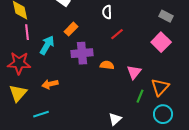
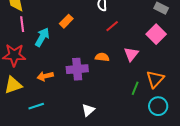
purple cross: (82, 53) -> (77, 69), moved
pink triangle: (134, 72) -> (131, 54), moved
yellow triangle: (18, 93) -> (13, 85), turned 30
white triangle: (115, 119) -> (88, 110), moved

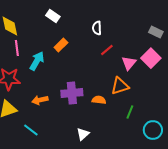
pink triangle: (131, 54) -> (129, 63), moved
orange semicircle: (102, 57) -> (99, 100), moved
orange triangle: (155, 79) -> (120, 86), moved, turned 30
cyan line: (36, 106) -> (31, 130), turned 56

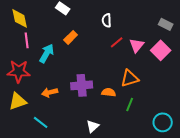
pink triangle: (129, 63) -> (137, 45), moved
green line: (130, 112) -> (130, 104), moved

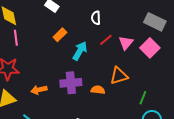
gray rectangle: (166, 24) -> (155, 22), size x1.5
cyan arrow: (47, 53) -> (80, 51), moved
green line: (130, 104) -> (143, 98), moved

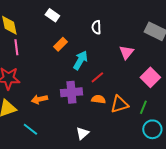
red line: (106, 40) -> (97, 77), moved
pink square: (150, 48) -> (150, 77), moved
orange triangle: (119, 76) -> (119, 104), moved

